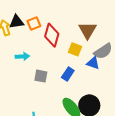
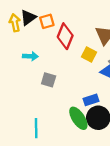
black triangle: (17, 22) -> (28, 18), turned -35
blue rectangle: (68, 74) -> (91, 100), moved, turned 32

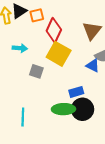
yellow square: (89, 55) -> (59, 54), moved, size x1.6
green ellipse: (78, 118) -> (63, 109), turned -60

